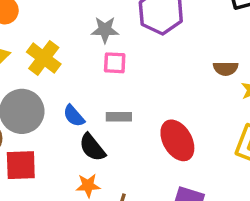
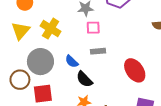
gray rectangle: (119, 117) -> (98, 51), moved

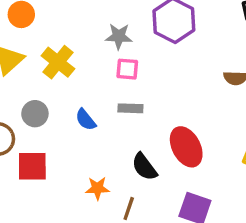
gray circle: (40, 62) -> (35, 114), size x0.6
black semicircle: (84, 79) -> (144, 167), moved

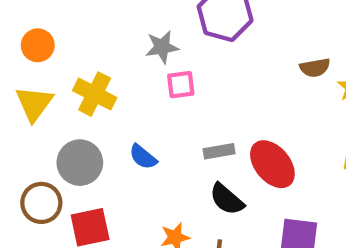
gray rectangle: (130, 108) -> (219, 151), moved
gray circle: (35, 114) -> (80, 163), size x1.4

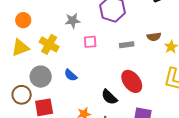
gray star: (162, 47) -> (73, 21), moved
yellow triangle: (34, 104) -> (20, 48), turned 30
gray rectangle: (219, 151) -> (127, 45), moved

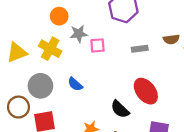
orange circle: (23, 20) -> (59, 16), moved
gray star: (73, 21) -> (79, 34), moved

